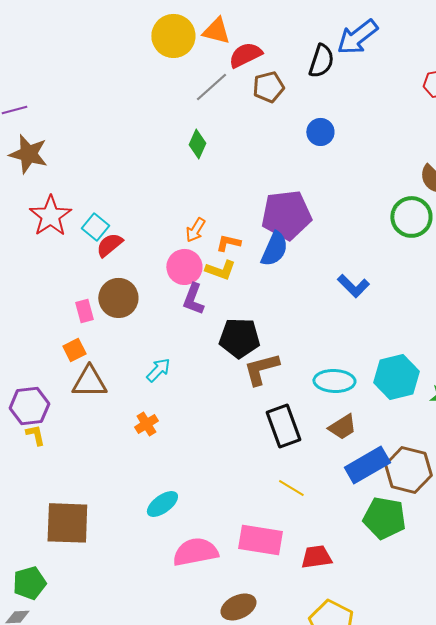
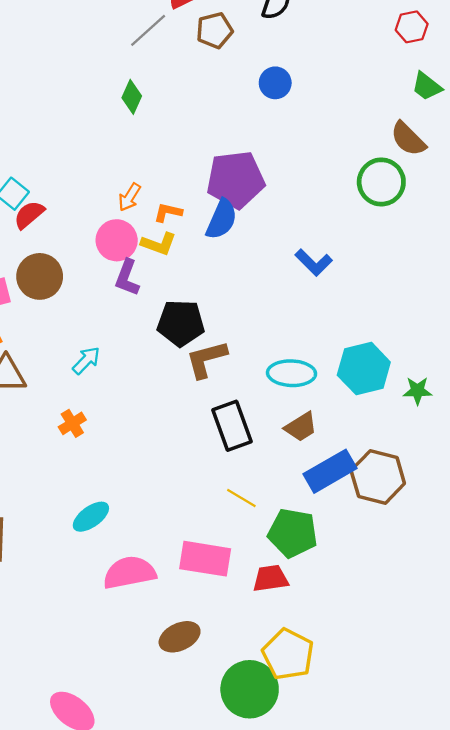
green pentagon: (384, 518) -> (293, 533), moved

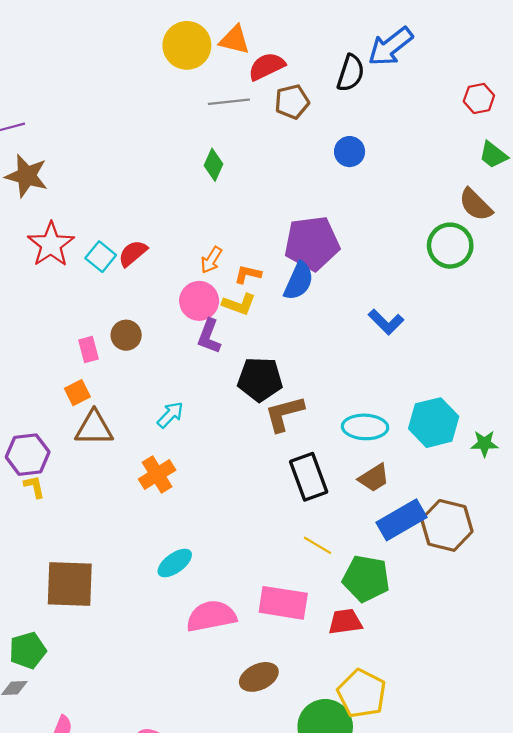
gray line: (148, 30) -> (229, 102), turned 36
red semicircle: (29, 215) -> (133, 253), moved
brown circle: (40, 276) -> (126, 335), size x0.7
orange cross: (72, 423) -> (157, 475), size x1.4

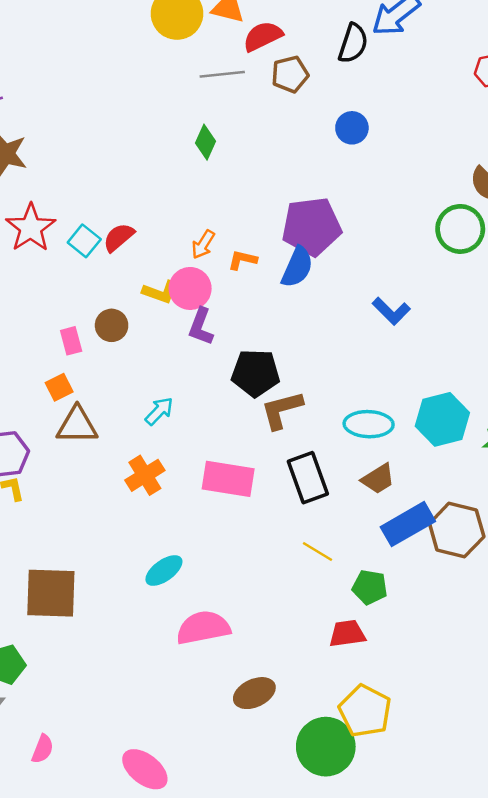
yellow L-shape: (239, 304) -> (160, 292), moved
green pentagon: (366, 578) -> (370, 587), size x0.7
pink rectangle: (283, 603) -> (228, 479), moved

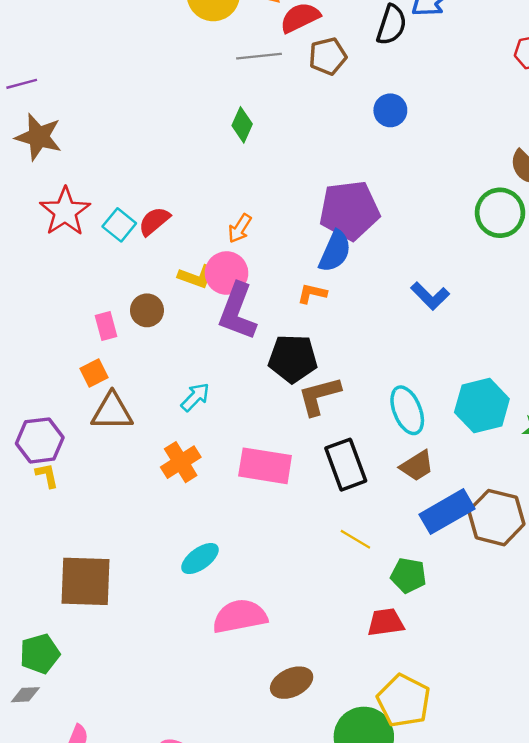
orange L-shape: (242, 260) -> (312, 293), moved
purple L-shape: (201, 327) -> (237, 312), size x1.5
cyan ellipse: (369, 424) -> (407, 410), turned 66

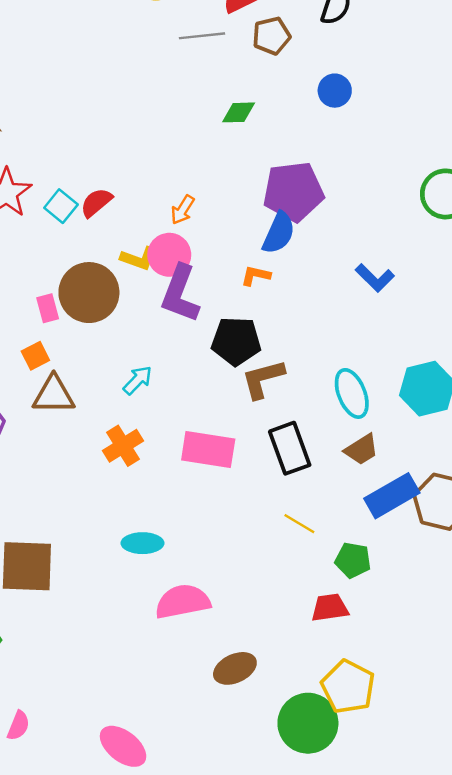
green diamond: (242, 125) -> (239, 112), moved, turned 64
brown circle: (147, 310) -> (89, 293), size x1.8
cyan ellipse: (200, 559) -> (142, 543), turned 36

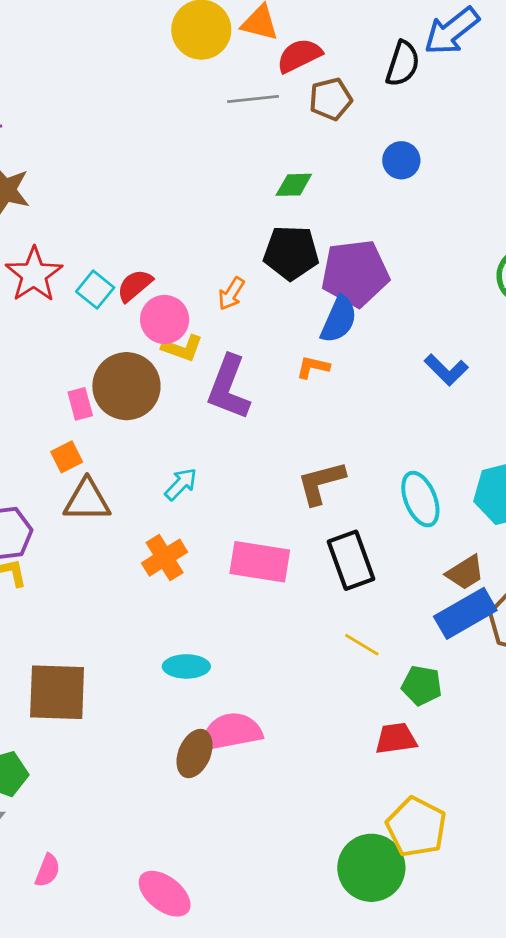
pink circle: (169, 255) -> (165, 319), moved
black pentagon: (236, 341) -> (291, 253), moved
brown trapezoid: (361, 449) -> (465, 573), moved
brown ellipse: (235, 668) -> (195, 754), moved, turned -42

